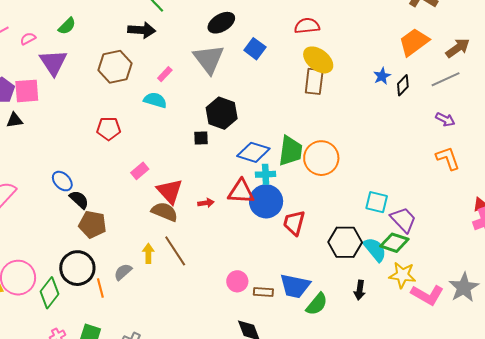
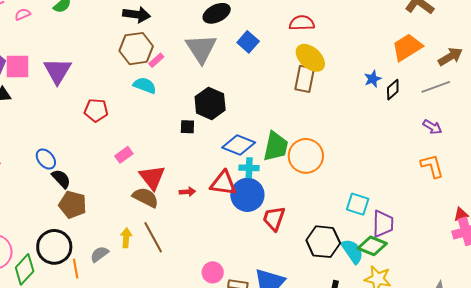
purple triangle: (53, 62) -> (57, 71), moved
brown hexagon: (115, 67) -> (136, 49), moved
purple trapezoid: (403, 220) -> (383, 224), turned 40

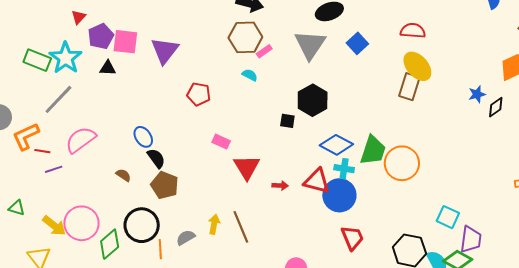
cyan semicircle: (145, 85) -> (250, 75), size x0.7
pink rectangle: (124, 155) -> (221, 142), turned 54
brown semicircle: (145, 197) -> (123, 175), moved, size x0.6
red trapezoid: (274, 218) -> (352, 238), moved, turned 132

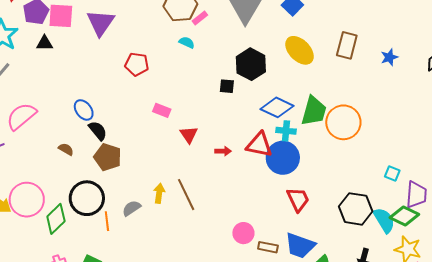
yellow ellipse: (417, 66) -> (300, 50), moved
blue star: (477, 94) -> (389, 57), moved
red triangle: (247, 167) -> (189, 135), size x0.7
cyan square: (448, 217) -> (392, 173), size x0.7

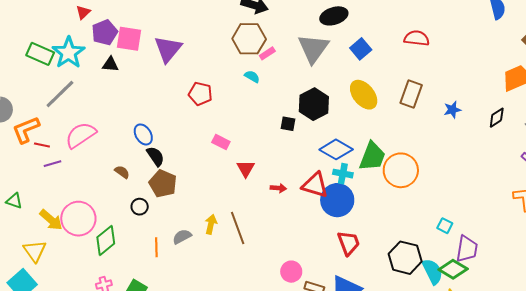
black circle: (87, 198) -> (140, 207), moved, size x0.5

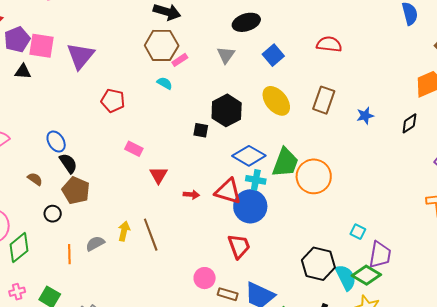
gray triangle: (313, 48) -> (226, 55), size x0.6
red trapezoid: (349, 243) -> (239, 246), moved

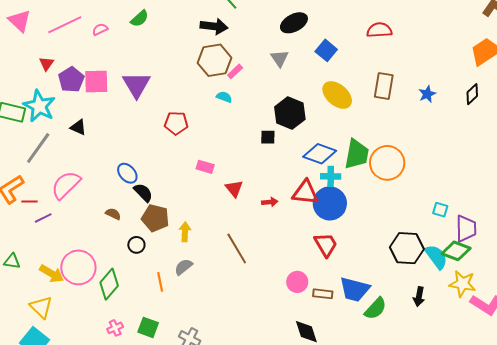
black triangle: (23, 72) -> (78, 127), moved, turned 30
yellow arrow: (124, 231) -> (185, 232), moved

